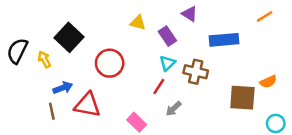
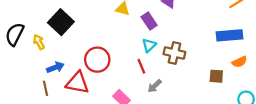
blue rectangle: (224, 40) -> (230, 35), moved
red circle: (110, 63) -> (97, 60), moved
red line: (159, 87) -> (141, 66), turned -56
brown square: (242, 98) -> (216, 76), size x0.6

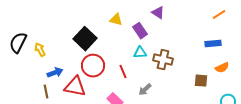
black square: (61, 22) -> (85, 39), moved
blue rectangle: (230, 35) -> (213, 44), size x0.7
cyan triangle: (149, 45) -> (140, 53), turned 40
red line: (141, 66) -> (123, 72), moved

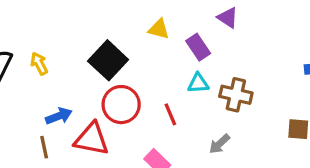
yellow arrow: (40, 50) -> (39, 64), moved
gray arrow: (145, 90) -> (220, 144), moved

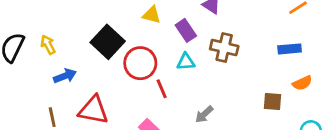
brown cross: (236, 95) -> (224, 48), moved
red circle: (121, 105) -> (140, 63), moved
blue arrow: (59, 116) -> (65, 76), moved

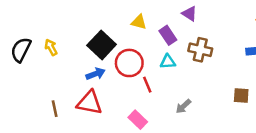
blue arrow: (65, 76) -> (96, 74), moved

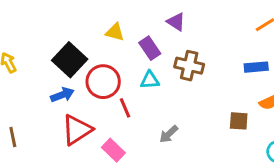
red triangle: (90, 103) -> (77, 130), moved, turned -44

